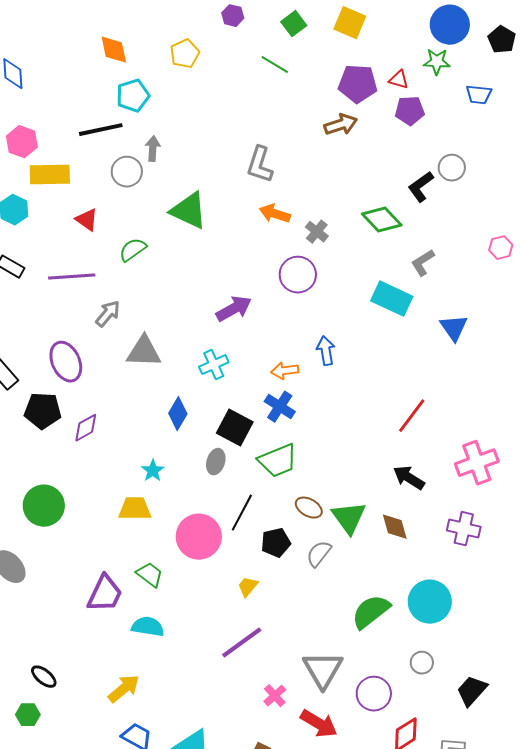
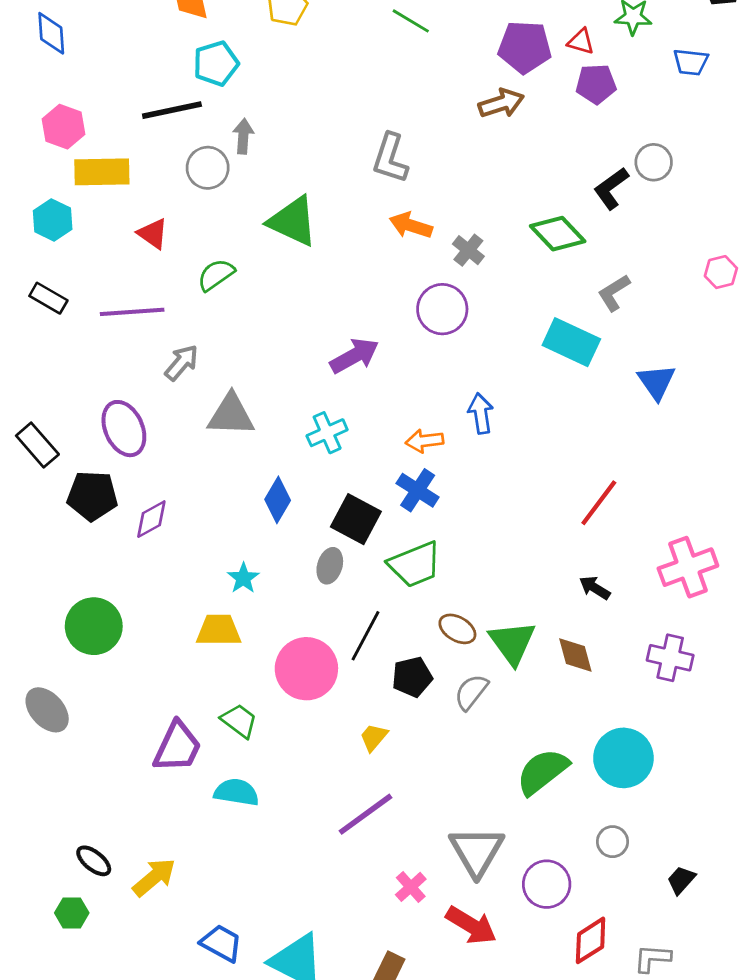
black arrow: (409, 478) -> (595, 588), size x0.7
yellow arrow: (124, 689) -> (154, 877), moved
black trapezoid: (472, 691) -> (681, 880), size x0.7

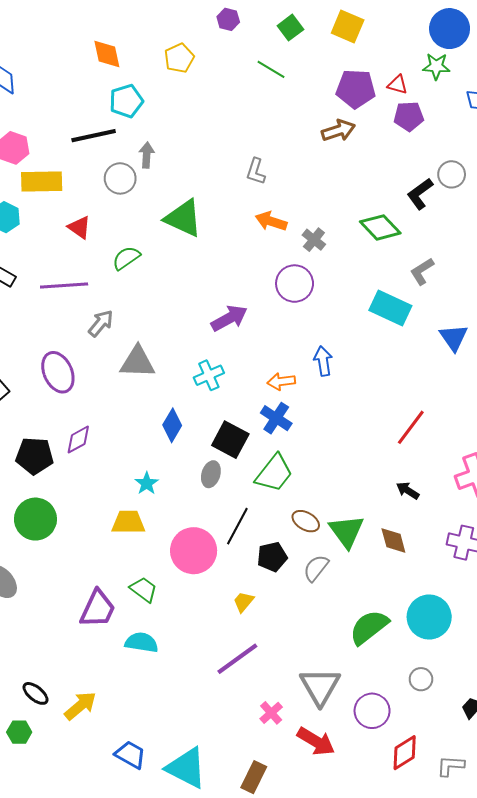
gray L-shape: (390, 158) -> (256, 171), size x0.7
black pentagon: (92, 496) -> (34, 456), moved
green trapezoid: (415, 564) -> (274, 473), turned -30

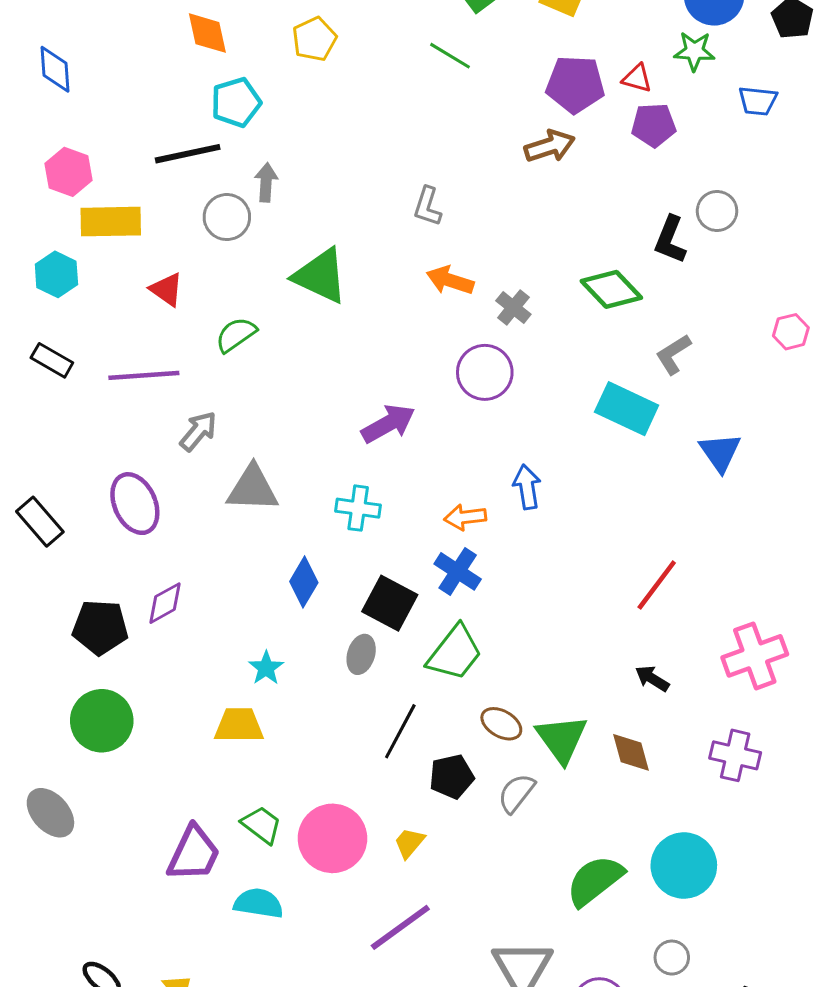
black L-shape: (420, 194) -> (670, 240), turned -32
cyan cross: (209, 375) -> (358, 508), turned 32
pink circle: (194, 551) -> (332, 838), moved

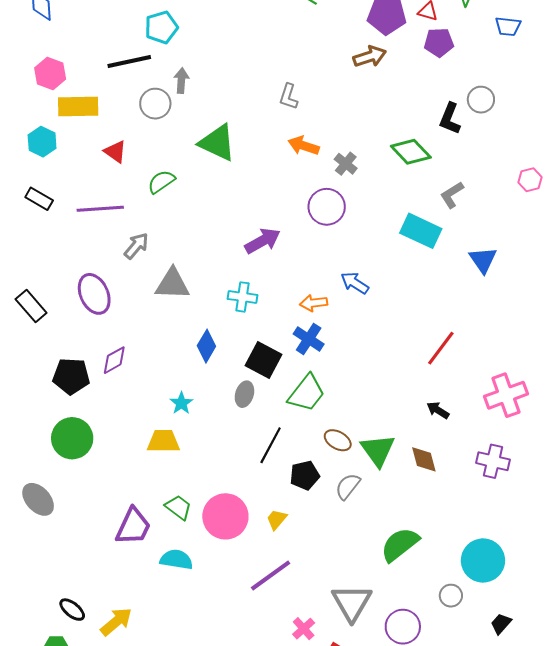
blue arrow: (527, 487) -> (355, 283), turned -48
cyan circle: (684, 866) -> (483, 560), moved

